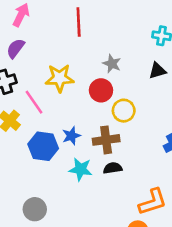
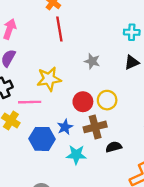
red circle: (101, 90) -> (83, 102), moved
pink line: (34, 102) -> (30, 102), turned -50
black semicircle: (113, 168) -> (114, 147), moved

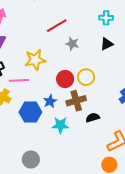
red line: (59, 29) -> (57, 26), moved, turned 70

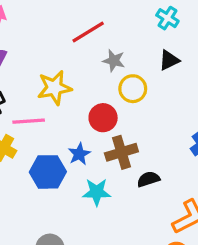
cyan cross: (106, 18) -> (167, 18), turned 32
yellow circle: (86, 77) -> (133, 89), moved

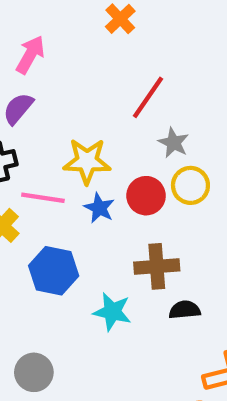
red line: (88, 32) -> (148, 97), turned -36
red circle: (103, 118) -> (146, 196), moved
blue star: (79, 154) -> (99, 208), moved, turned -30

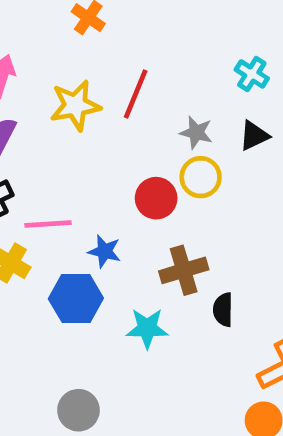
gray star: (174, 143) -> (196, 132), moved
yellow star: (87, 161) -> (75, 105), moved
blue star: (99, 208) -> (105, 251), moved
black semicircle: (185, 310) -> (223, 310), turned -72

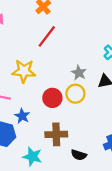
red line: (136, 94) -> (47, 36), moved
yellow star: (75, 105) -> (24, 71), moved
black semicircle: (223, 310) -> (79, 155), moved, turned -88

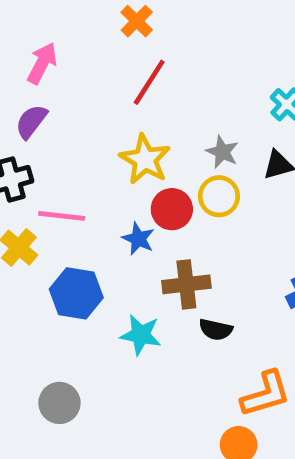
yellow star: (24, 71) -> (145, 159), moved, turned 30
blue star: (22, 116) -> (138, 239), moved
black semicircle: (79, 155) -> (216, 330), moved

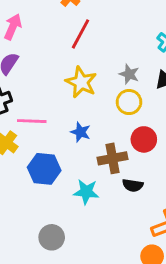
red circle: (172, 209) -> (144, 139), moved
gray circle: (59, 403) -> (52, 237), moved

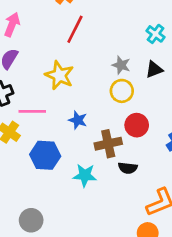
yellow star: (81, 82) -> (59, 75), moved
gray circle: (52, 237) -> (31, 220), moved

